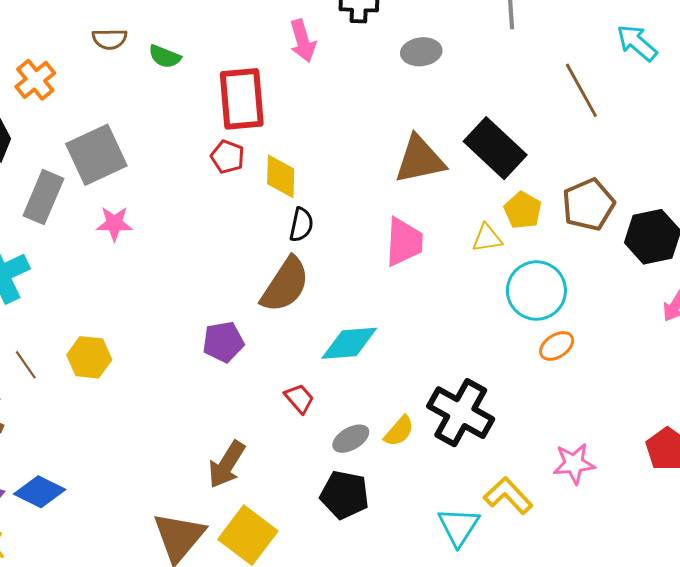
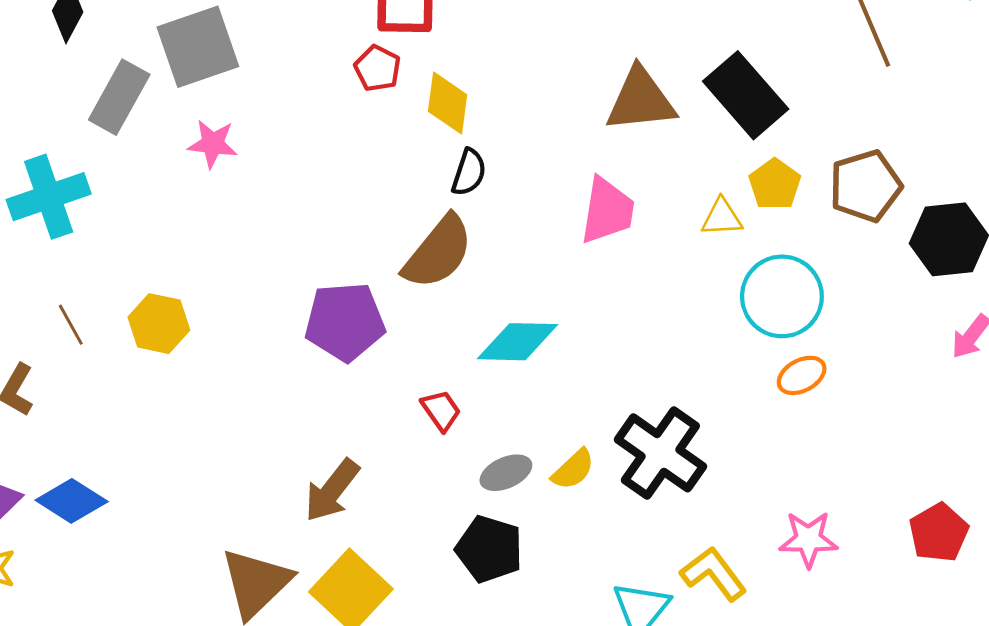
purple pentagon: (223, 342) -> (345, 322), size x1.4

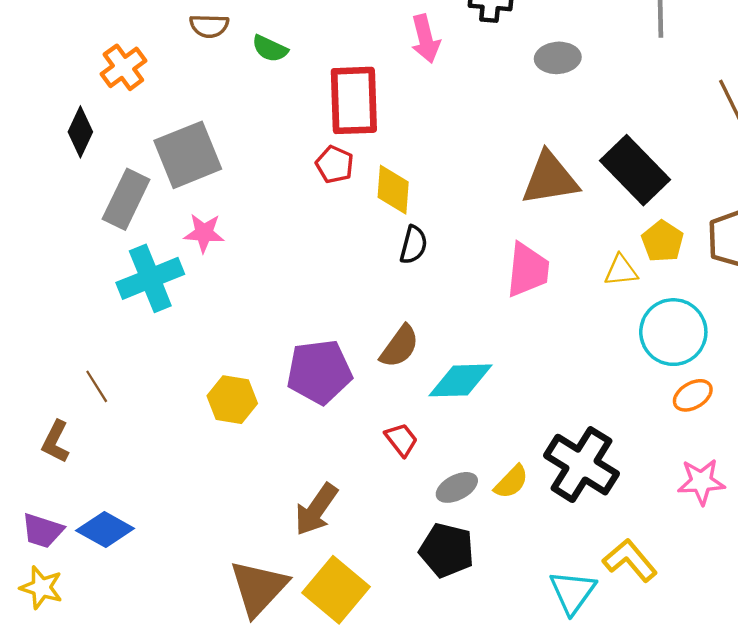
cyan cross: (49, 197) -> (150, 278), moved
brown semicircle: (438, 252) -> (400, 346), moved, size x0.7
yellow hexagon: (159, 324) -> (232, 400), moved
pink star: (808, 539) -> (701, 482), moved

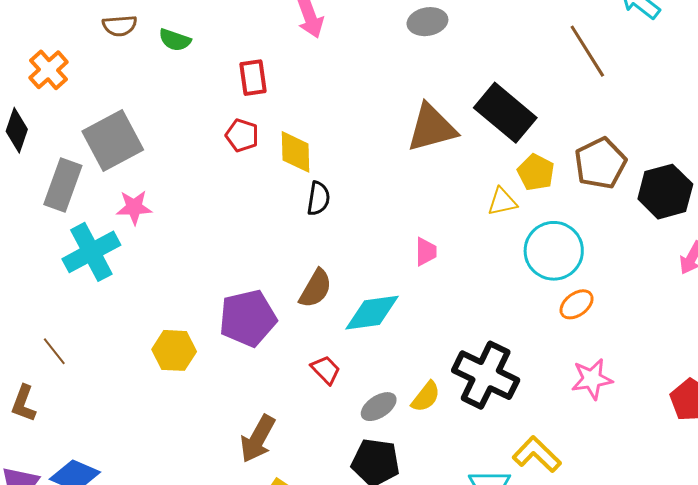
red rectangle: (354, 100) -> (253, 78), size x0.6
pink trapezoid: (528, 270) -> (426, 252), moved, size x0.6

